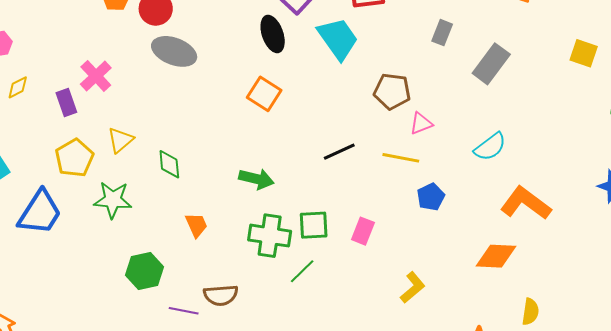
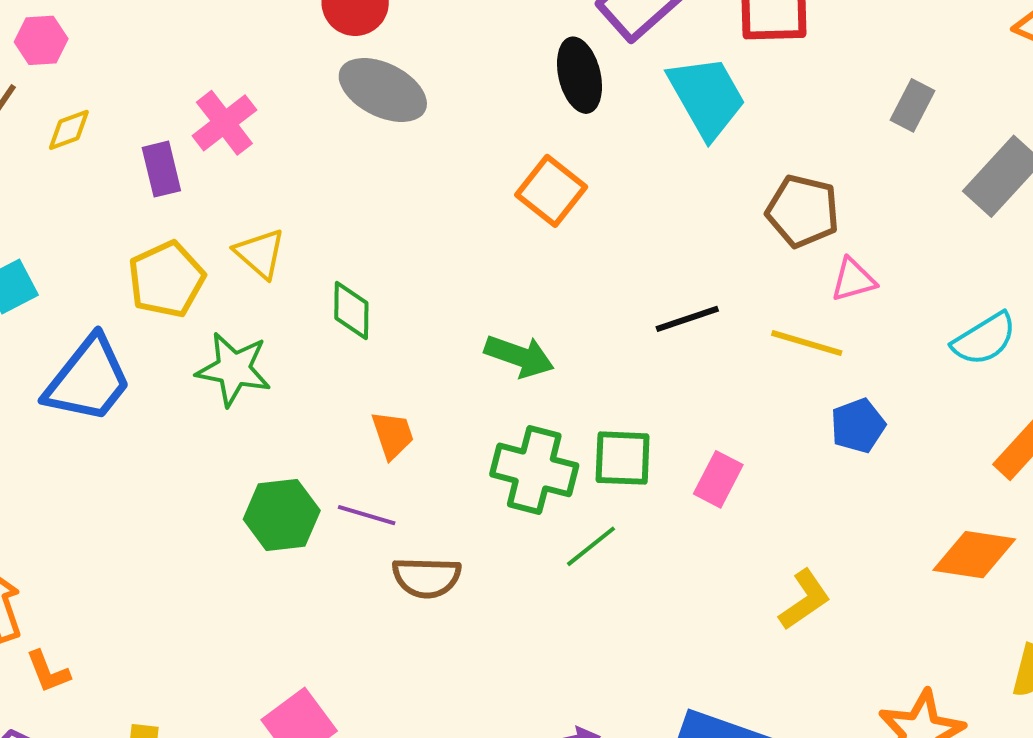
yellow triangle: (120, 140) -> (260, 253), turned -44
purple line: (184, 311) -> (367, 515), moved

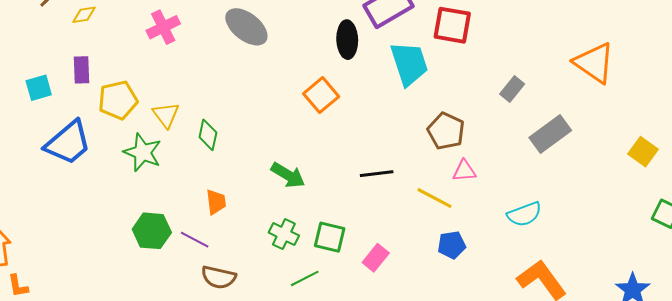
purple rectangle: (161, 169) -> (82, 70), moved
yellow triangle: (260, 253) -> (166, 115), moved
green cross: (534, 470) -> (284, 234), size x0.7

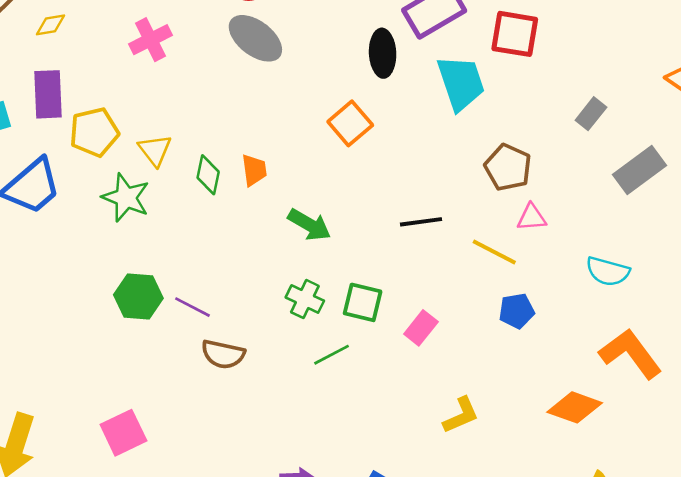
purple rectangle: (82, 70) -> (48, 94), size x1.4
orange trapezoid: (216, 202) -> (254, 170), moved
cyan semicircle: (524, 214) -> (608, 271), turned 36

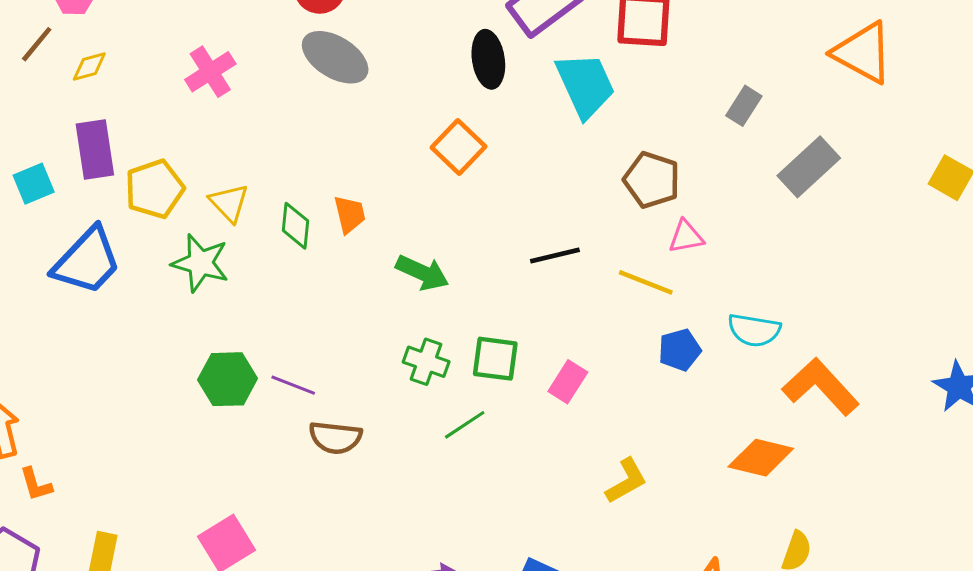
cyan semicircle: (608, 271) -> (754, 330), moved

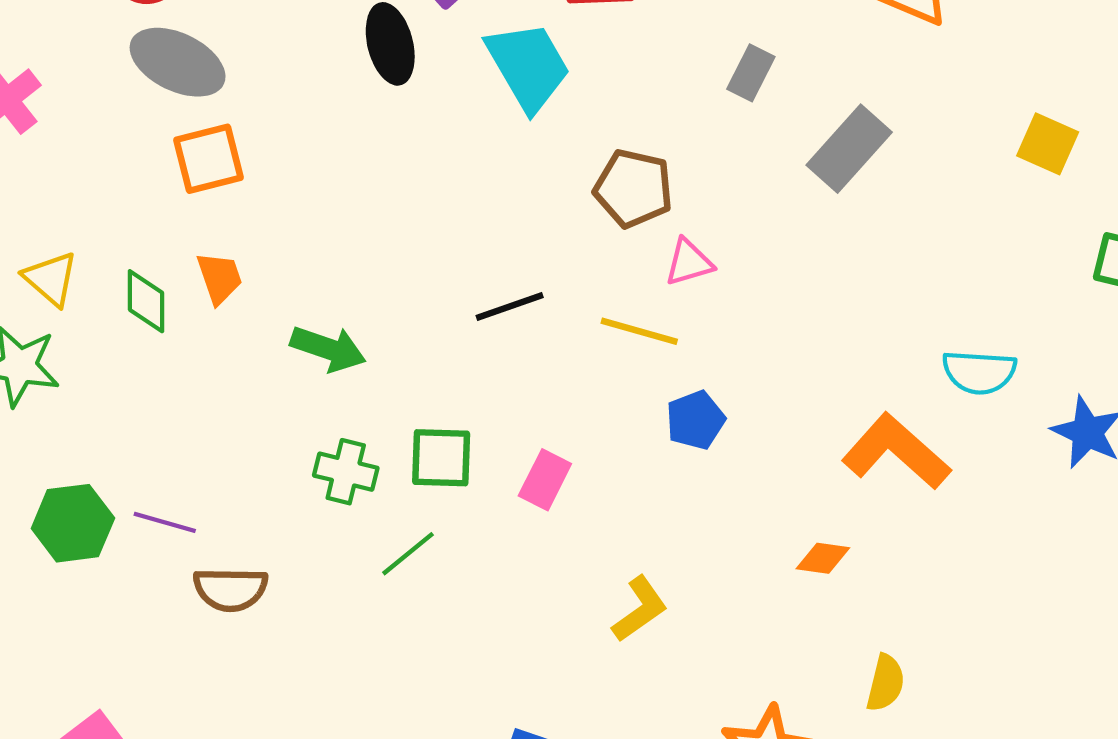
orange square: (458, 147) -> (209, 159), moved, turned 38
cyan semicircle: (754, 330) -> (979, 372), moved
orange diamond: (761, 458) -> (823, 558), size x0.6

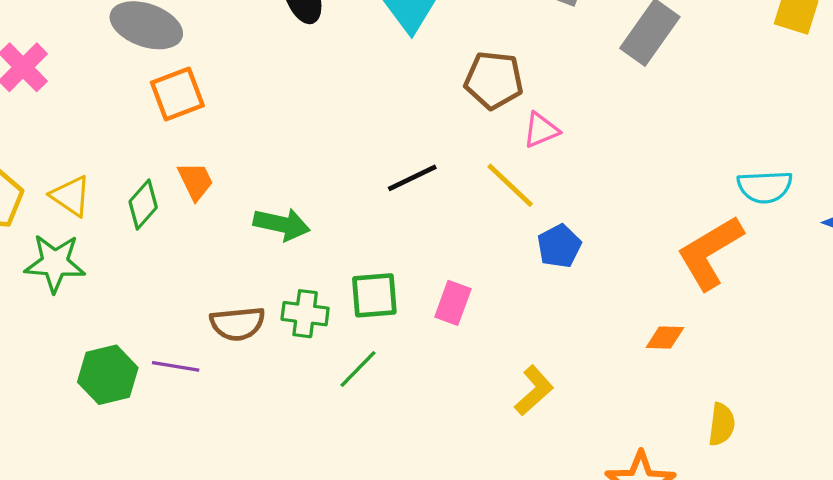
green diamond: (146, 301) -> (143, 205), turned 48
yellow line: (639, 331) -> (510, 185), turned 34
orange L-shape: (896, 452) -> (710, 253), turned -66
brown semicircle: (230, 589) -> (238, 324), moved

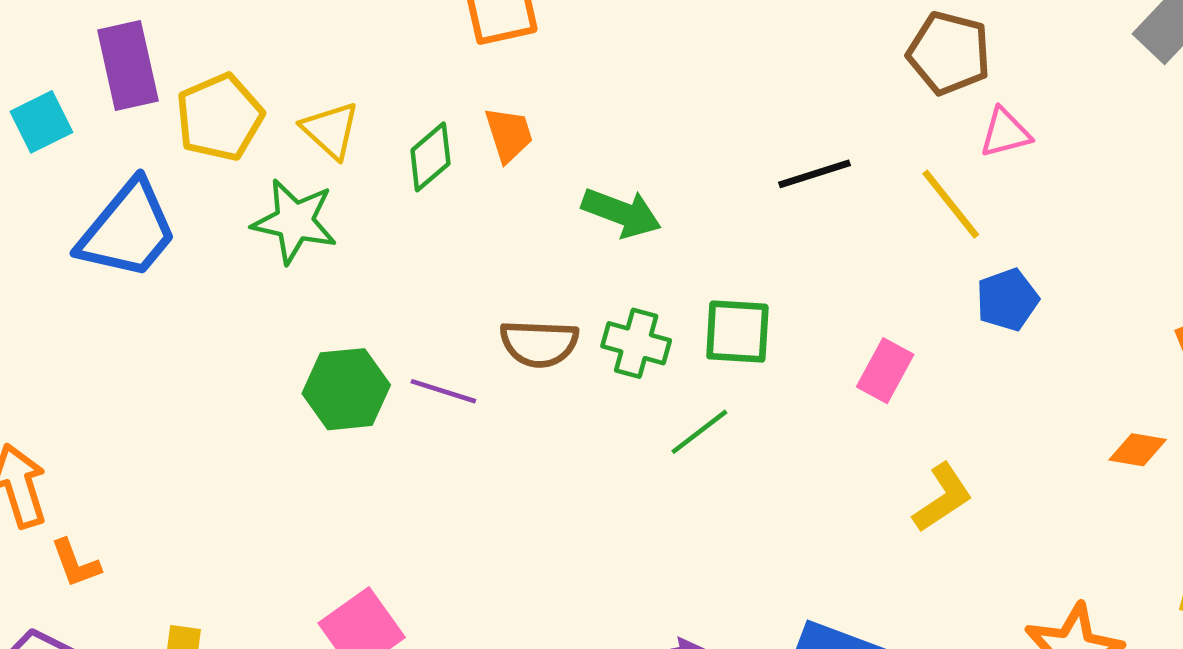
pink rectangle: (453, 303) -> (885, 371), moved

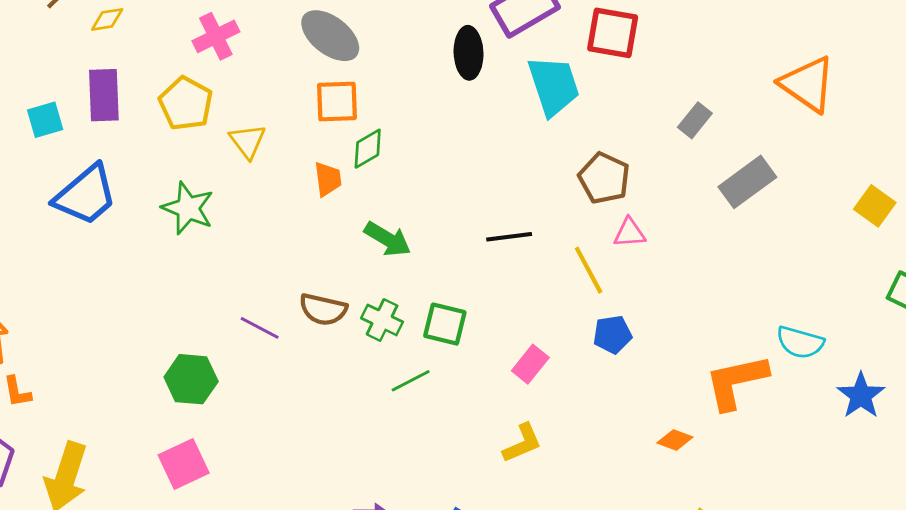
yellow pentagon: (220, 117) -> (186, 104), moved, turned -30
yellow triangle: (330, 130) -> (248, 141), moved
green diamond: (430, 157) -> (368, 149), moved
green hexagon: (346, 389) -> (191, 379), moved
yellow L-shape: (943, 498) -> (522, 443), moved

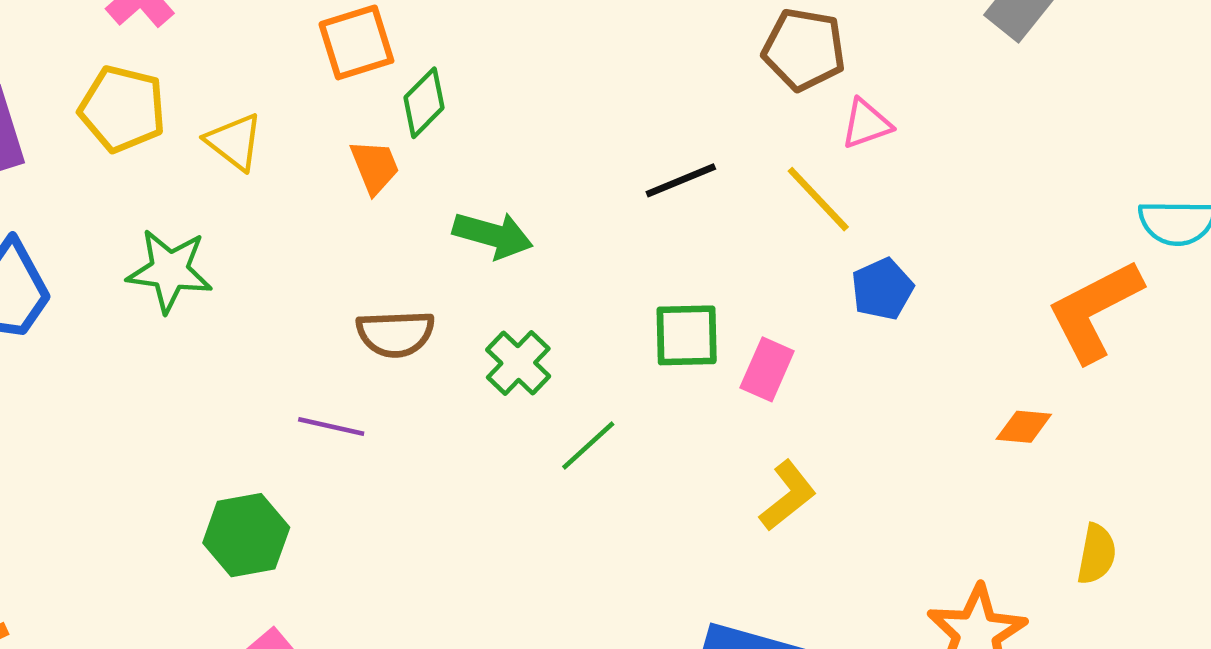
brown semicircle: (323, 309) -> (395, 334), moved
green cross: (382, 320) -> (518, 363), turned 33
green square: (445, 324) -> (687, 335), moved

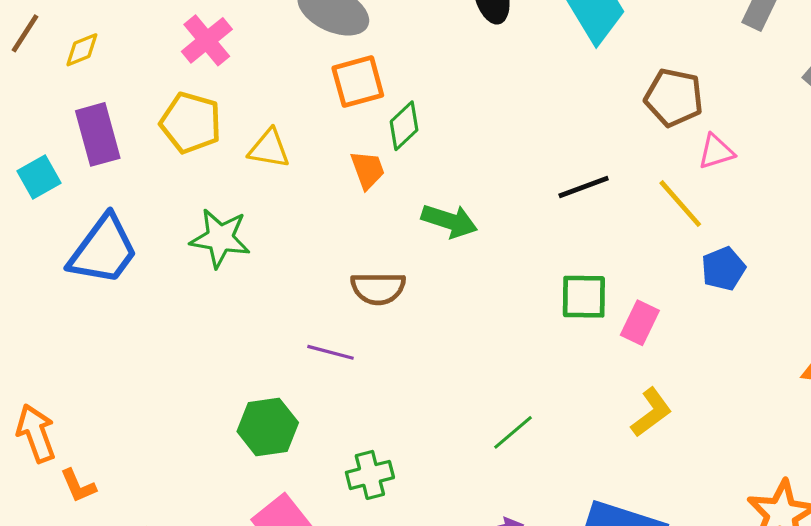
yellow triangle: (234, 142) -> (269, 149), turned -30
green cross: (518, 363) -> (370, 475), moved, turned 30
green line: (588, 446) -> (513, 432), moved

